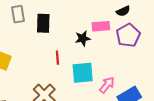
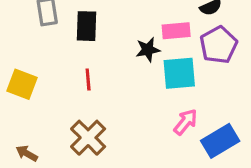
red line: (57, 58) -> (88, 80), moved
cyan square: (83, 73) -> (179, 73), moved

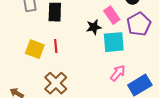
pink rectangle: (176, 31) -> (112, 15), turned 60
yellow square: (22, 84) -> (35, 49), moved

